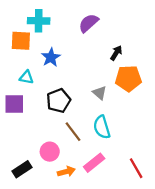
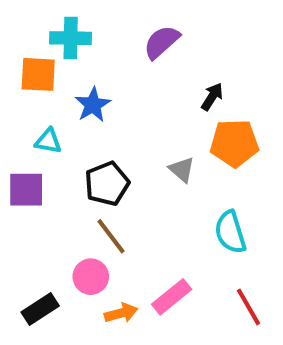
cyan semicircle: (102, 127) -> (230, 232), moved
brown line: (73, 132) -> (111, 236), moved

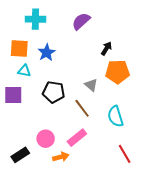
orange square: (38, 74) -> (19, 49), moved
black pentagon: (107, 184) -> (54, 92), turned 30
brown line: (111, 236) -> (82, 108), moved
pink rectangle: (172, 297) -> (77, 138), moved

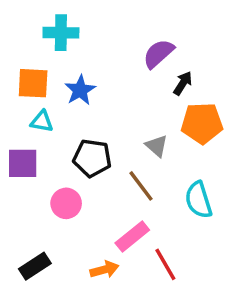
purple semicircle: (81, 21) -> (158, 54), moved
pink circle: (46, 139) -> (66, 203), moved
red line: (125, 154) -> (165, 264), moved

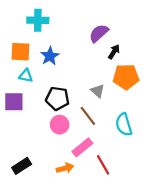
pink circle: (66, 203) -> (60, 125), moved

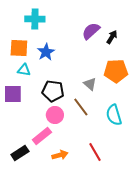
black arrow: (114, 52) -> (112, 37), moved
pink rectangle: (82, 147) -> (42, 136), moved

